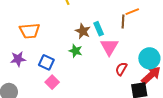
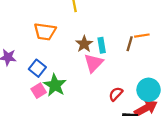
orange trapezoid: (30, 31) -> (45, 32), moved
pink triangle: (109, 47) -> (94, 63), moved
green star: (75, 51) -> (55, 85), moved, size x1.5

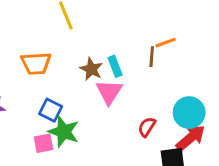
blue square: (37, 68) -> (51, 110), moved
pink square: (39, 91) -> (44, 143), turned 32

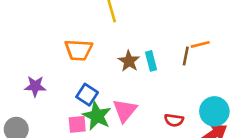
pink triangle: (109, 92) -> (125, 111), moved
red semicircle: (147, 127) -> (174, 120), turned -120

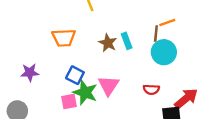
cyan circle: (214, 111) -> (164, 52), moved

